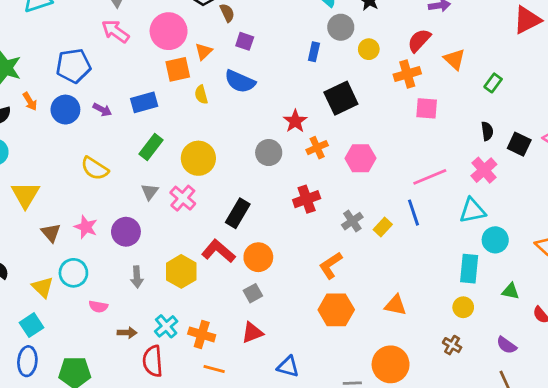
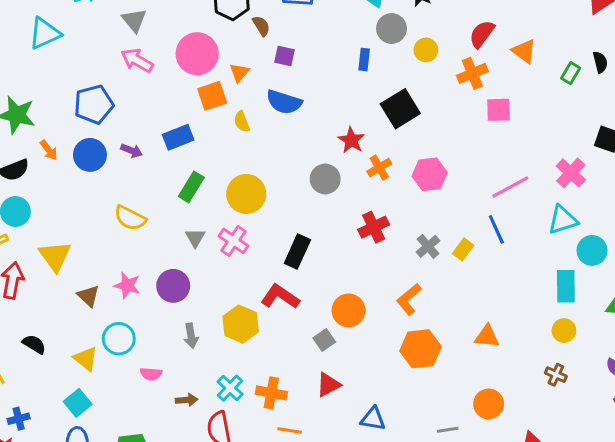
black semicircle: (487, 131) -> (600, 62), moved
orange circle: (258, 257) -> (349, 310), moved
orange circle: (391, 364) -> (489, 404), size x0.7

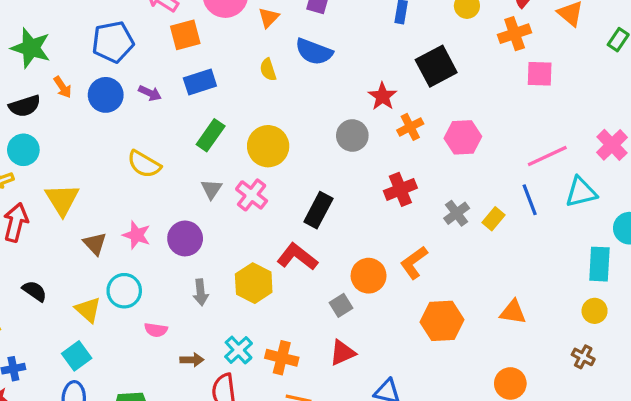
orange square: (212, 96) -> (185, 35), moved
cyan triangle: (563, 220) -> (581, 192), moved
orange L-shape: (409, 299) -> (414, 263), moved

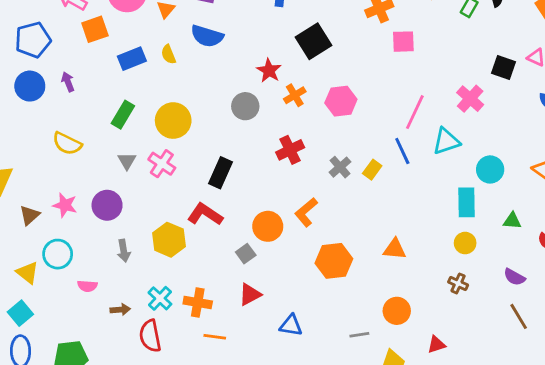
blue rectangle: (200, 82) -> (132, 59), moved
purple arrow: (150, 93) -> (68, 82), turned -132
pink line: (547, 156) -> (415, 112), turned -36
brown triangle: (95, 244) -> (29, 215), turned 35

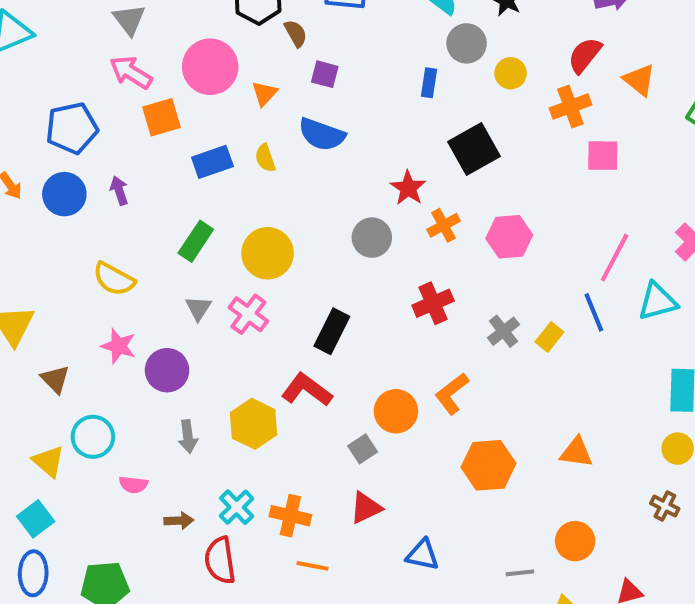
pink star: (65, 205) -> (119, 346), moved
brown triangle: (29, 215) -> (55, 379), turned -35

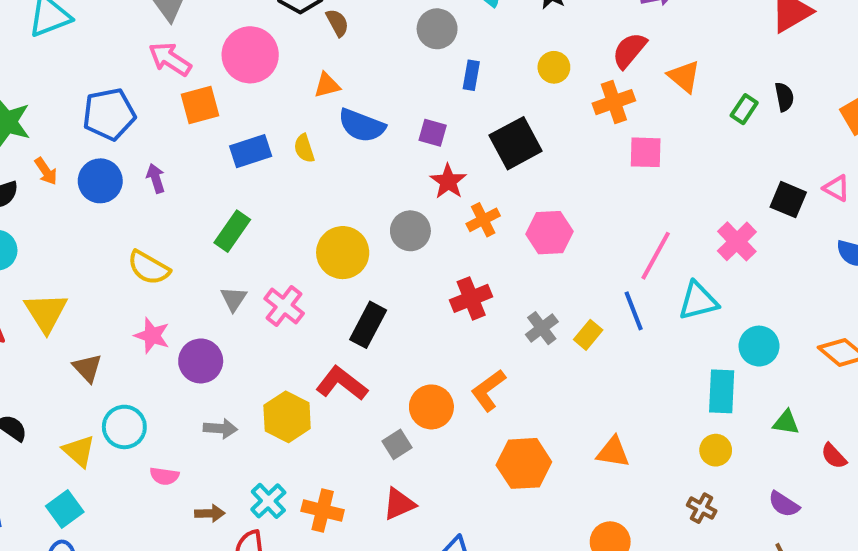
gray circle: (467, 43) -> (437, 29), moved
purple square: (325, 74) -> (433, 133), moved
orange triangle: (265, 93) -> (327, 85), moved, turned 32
yellow circle: (268, 253) -> (343, 253), moved
gray arrow: (188, 437) -> (220, 429), turned -80

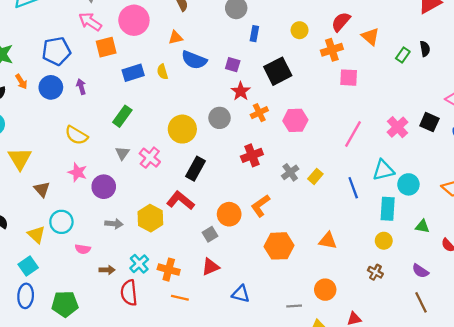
black square: (788, 200) -> (429, 122), moved
cyan triangle: (698, 301) -> (383, 170), moved
blue line: (634, 311) -> (353, 188), moved

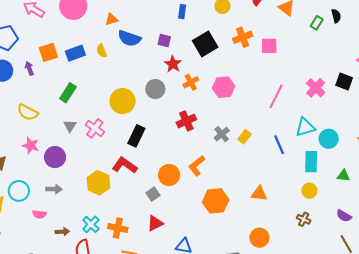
orange square: (106, 47) -> (48, 52), moved
orange cross: (332, 50) -> (243, 37), moved
gray arrow: (114, 224) -> (54, 189), moved

